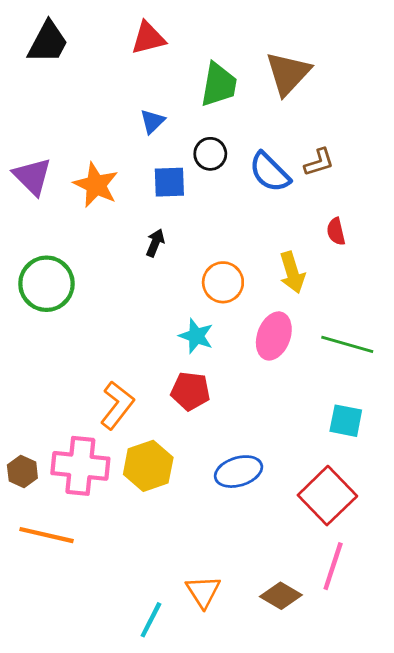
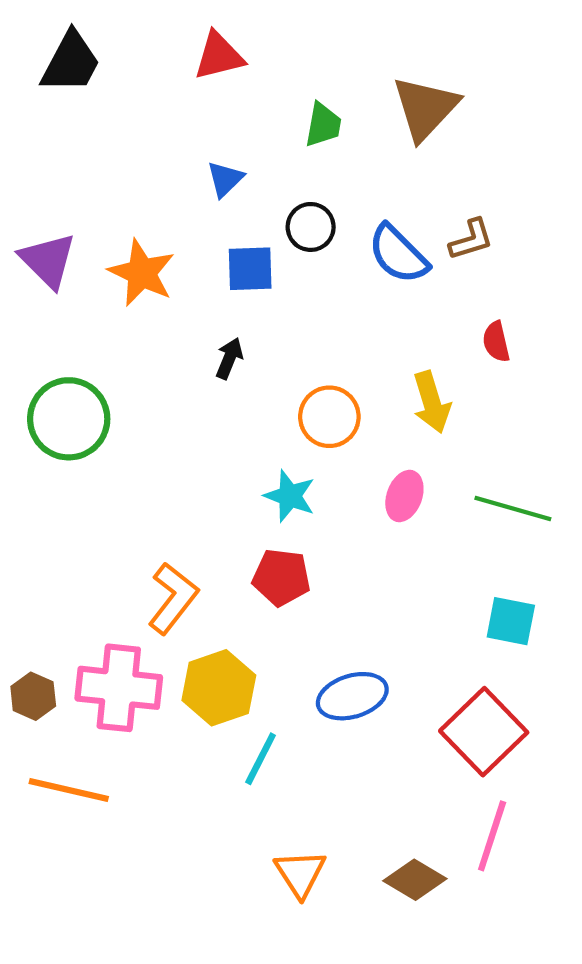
green trapezoid: (219, 85) -> (323, 125), size x0.7
pink ellipse: (274, 336) -> (404, 496), size x0.7
cyan line: (151, 620) -> (261, 759), moved

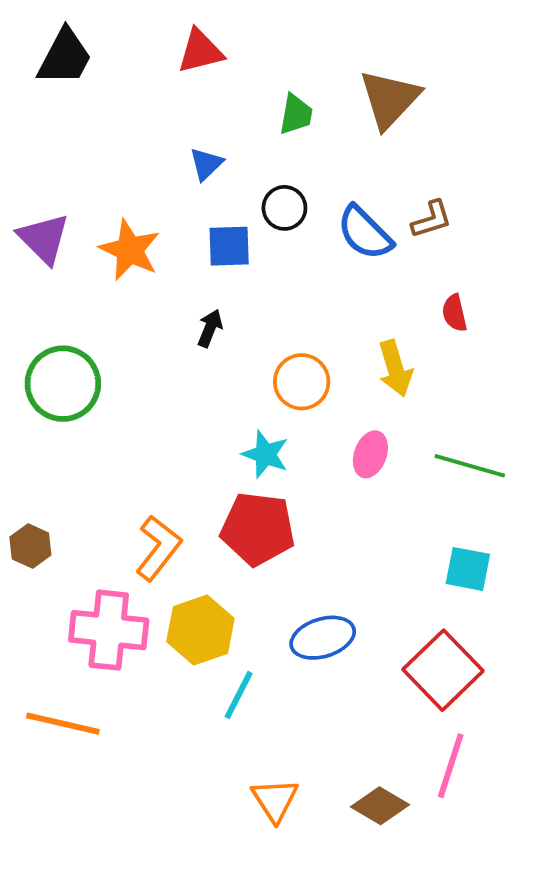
red pentagon: (281, 577) -> (258, 529), size x1.4
brown hexagon: (33, 696) -> (30, 546), moved

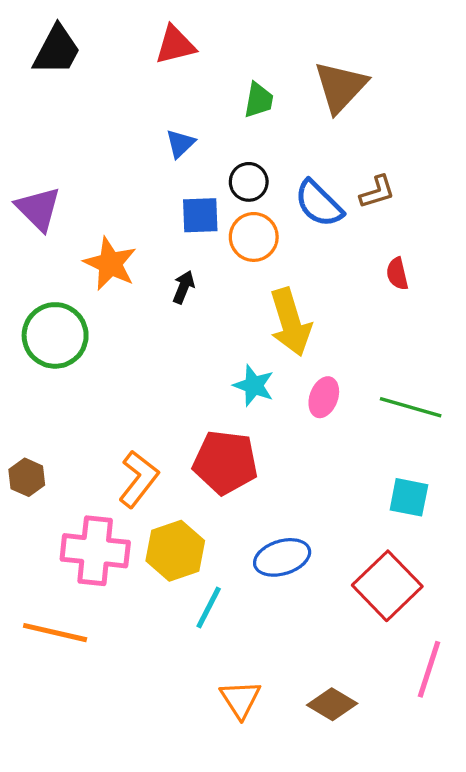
orange star: (130, 250) -> (110, 264), moved
yellow arrow: (395, 368) -> (290, 322), moved, size x1.4
orange circle: (302, 382) -> (254, 237), moved
cyan star: (265, 454) -> (254, 386), moved
pink line: (451, 766) -> (429, 669), moved

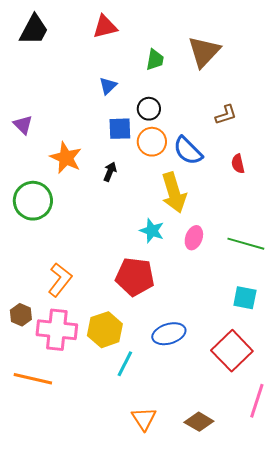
blue semicircle: (319, 204) -> (188, 151), moved
purple triangle: (38, 209) -> (23, 125), size x0.7
brown hexagon: (27, 477) -> (21, 315), moved
orange L-shape: (139, 479) -> (60, 280), moved

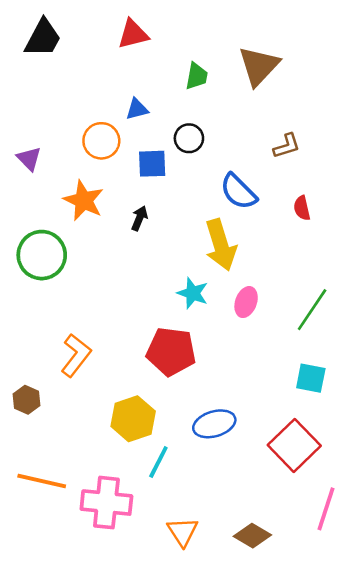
blue triangle: (108, 86) -> (137, 109), turned 30
orange circle: (152, 142) -> (101, 141), moved
green line: (246, 244) -> (312, 310), turned -72
pink cross: (57, 330) -> (106, 503), moved

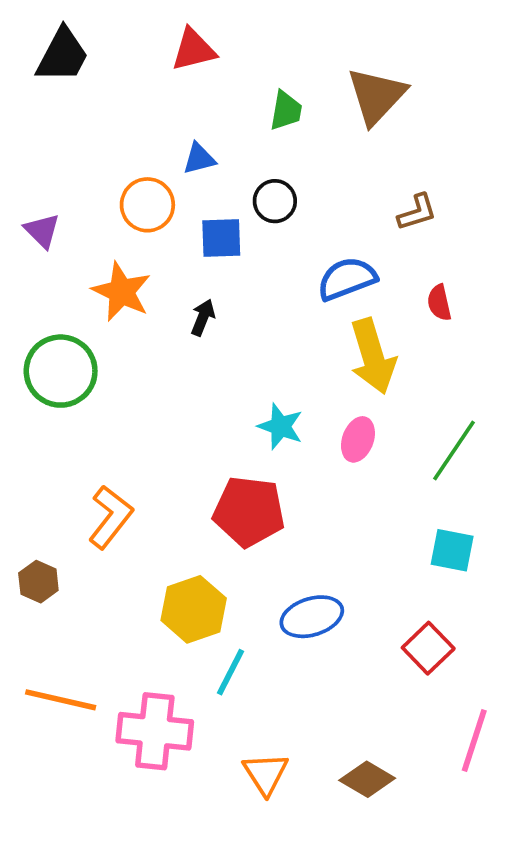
blue semicircle: (238, 192) -> (347, 279), turned 114
yellow arrow: (221, 245) -> (373, 356), moved
red square: (294, 445) -> (428, 648), size x0.7

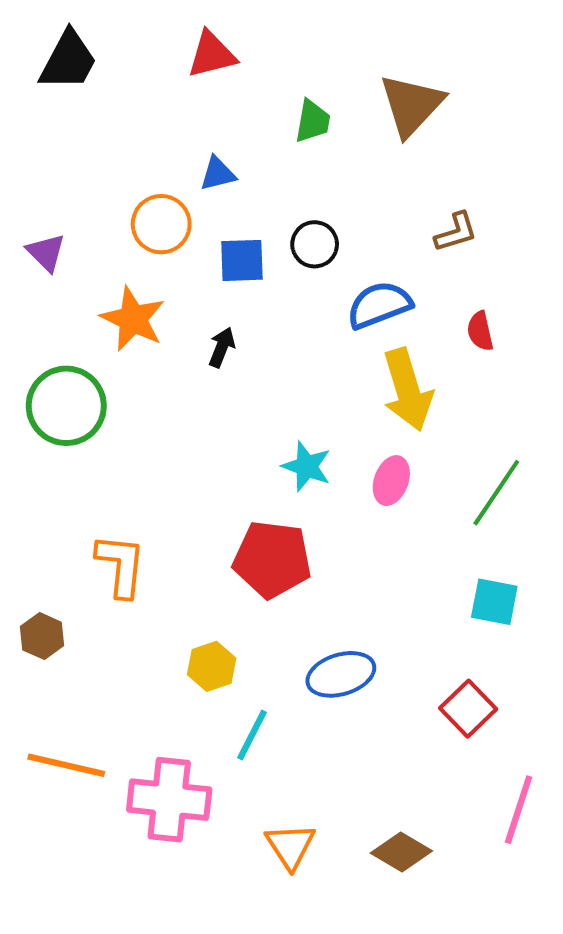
black circle: (275, 201) -> (315, 244), moved
orange L-shape: (110, 517) -> (121, 565), turned -32
yellow hexagon: (194, 609) -> (212, 666), size x0.7

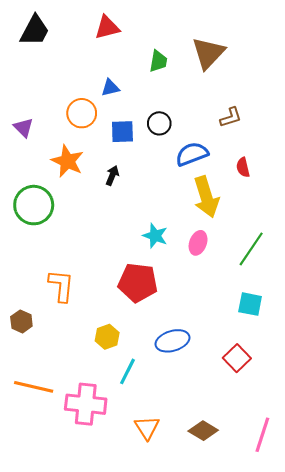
pink line: (519, 810) -> (262, 435), moved

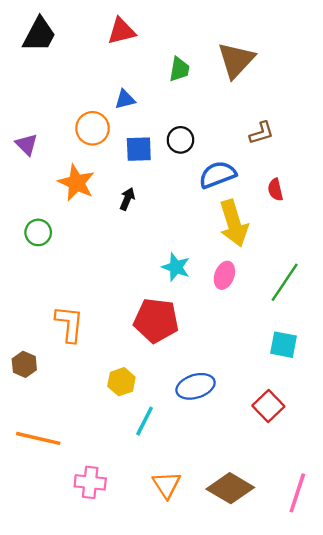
green circle: (34, 205) -> (38, 232), size x0.6
pink cross: (86, 404) -> (90, 482), moved, size x0.7
brown diamond: (203, 431) -> (230, 488), size x1.4

